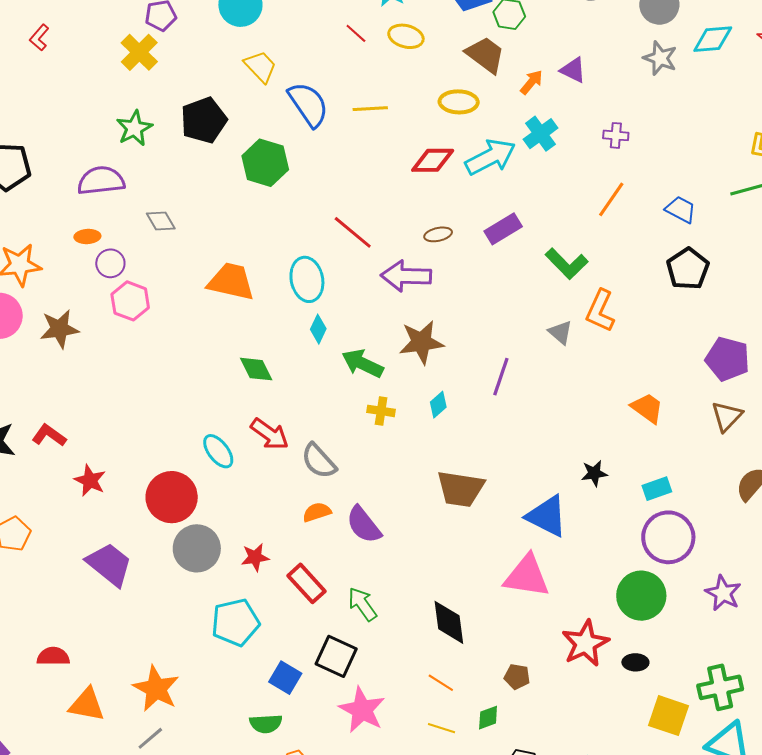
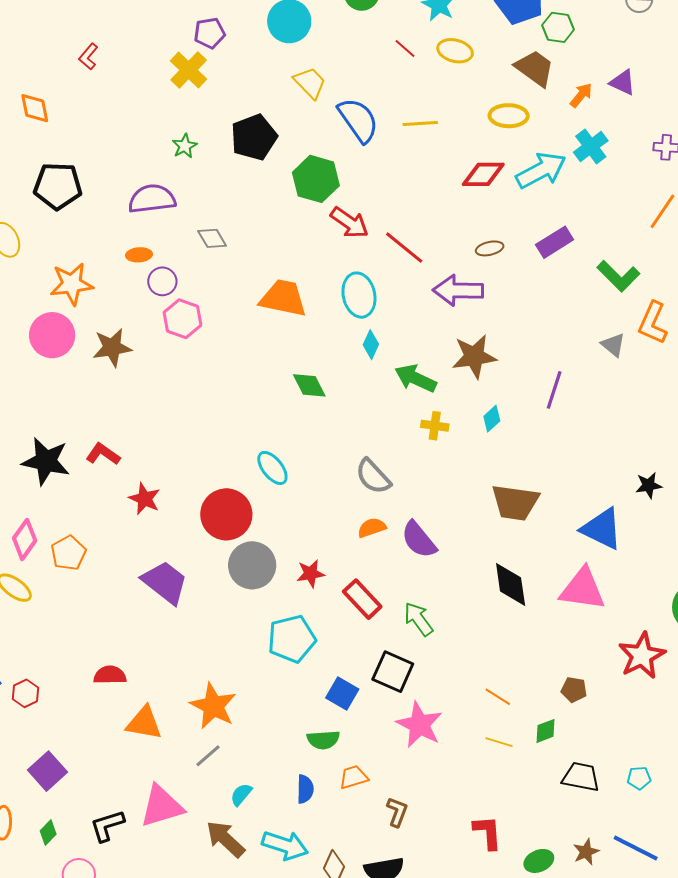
green star: (134, 128) -> (185, 146), size x0.7
red arrow: (270, 434) -> (350, 223), moved
black diamond: (449, 622) -> (511, 584), moved

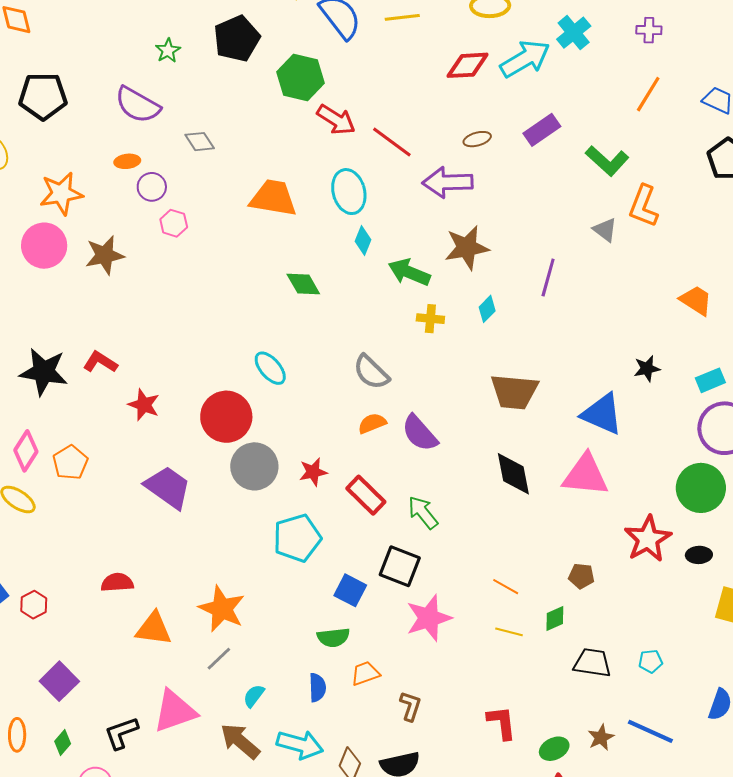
purple semicircle: (152, 199) -> (138, 105), turned -141
pink hexagon: (183, 319) -> (174, 223), size x0.7
pink star: (419, 725) -> (429, 618), turned 30

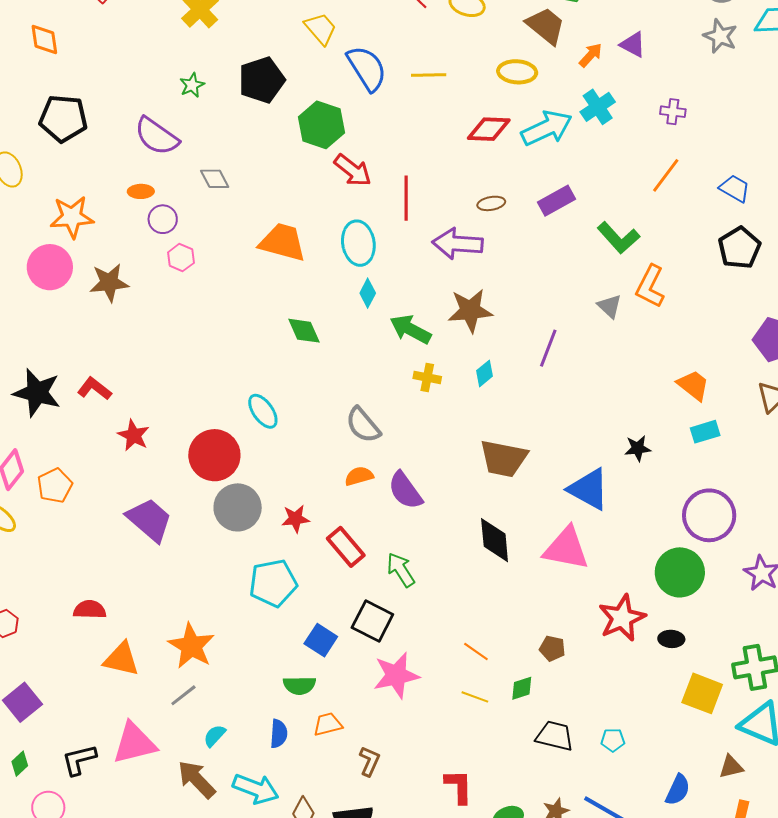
red line: (392, 142) -> (406, 198), turned 48
cyan rectangle: (710, 380) -> (705, 432), moved

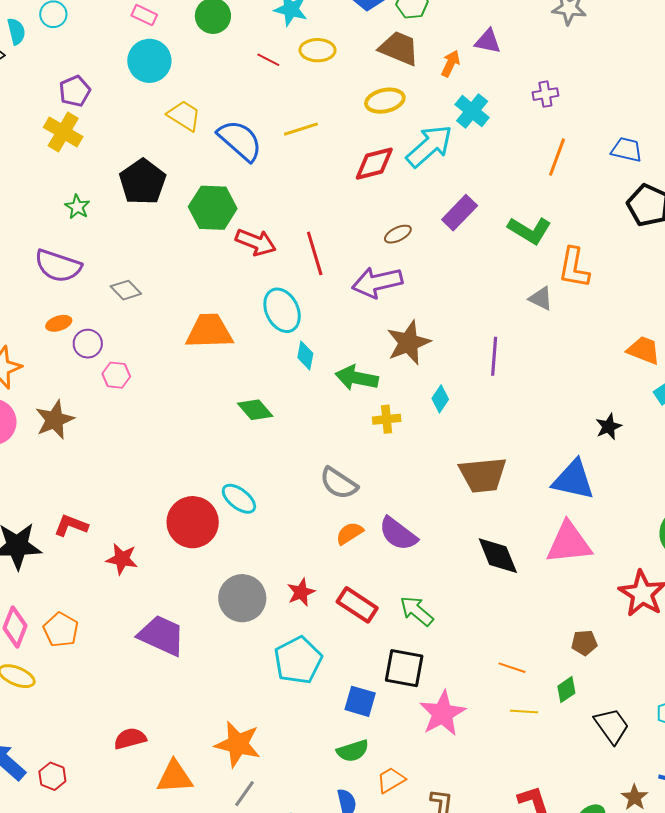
red circle: (214, 455) -> (193, 522), moved
black trapezoid: (555, 736) -> (612, 726), turned 57

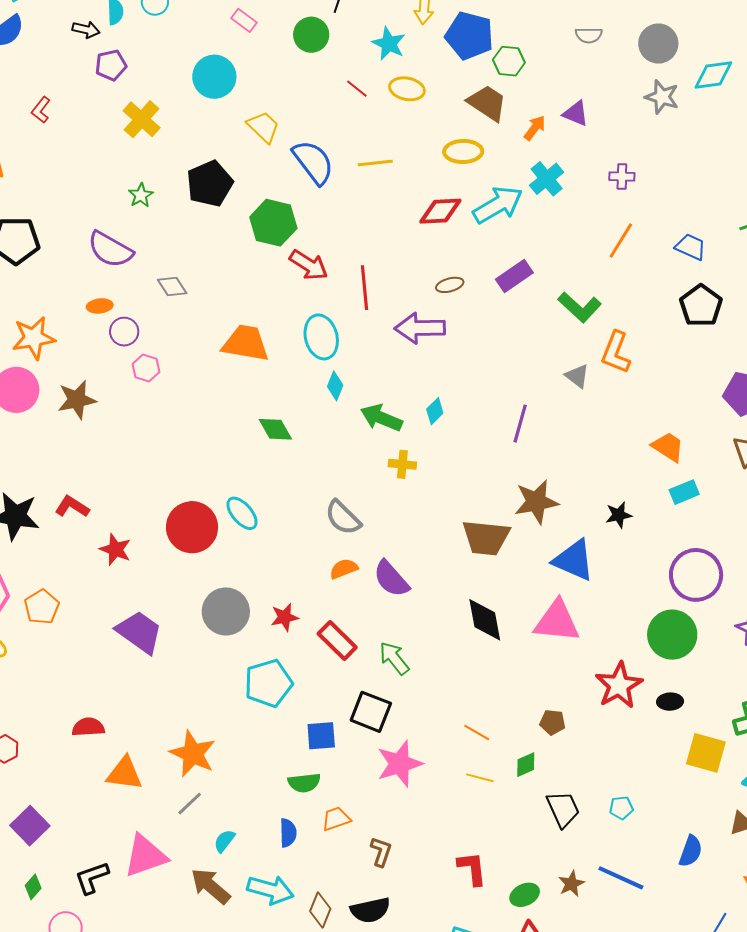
cyan circle: (149, 61) -> (214, 77), moved
purple pentagon: (75, 91) -> (111, 65), moved
brown star: (409, 343) -> (536, 502), moved
cyan diamond: (440, 399) -> (435, 411), moved
blue square: (360, 701) -> (321, 736), turned -32

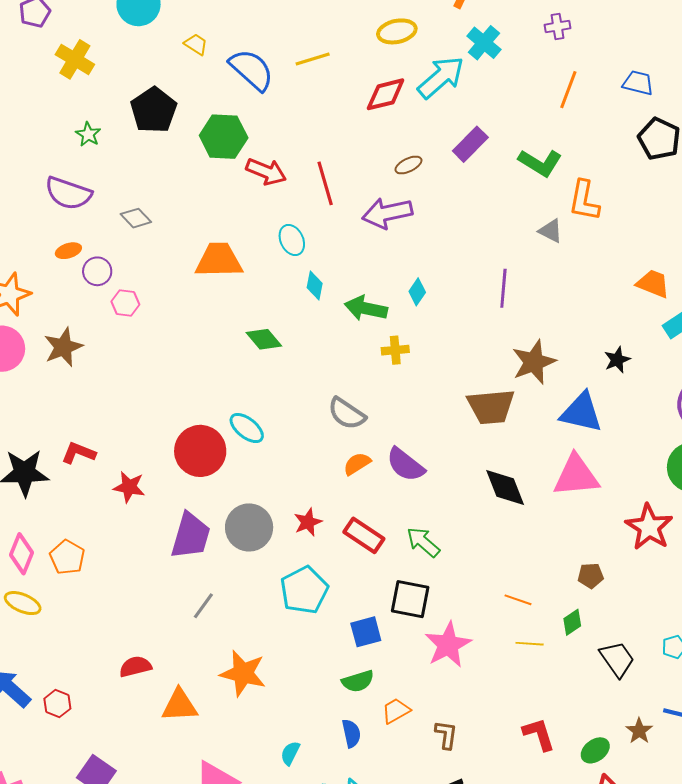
yellow trapezoid: (263, 127) -> (196, 44), size x0.7
cyan ellipse: (321, 337) -> (292, 240), size x0.7
purple trapezoid: (139, 632) -> (191, 536), moved, turned 81
gray line: (190, 804) -> (203, 606), moved

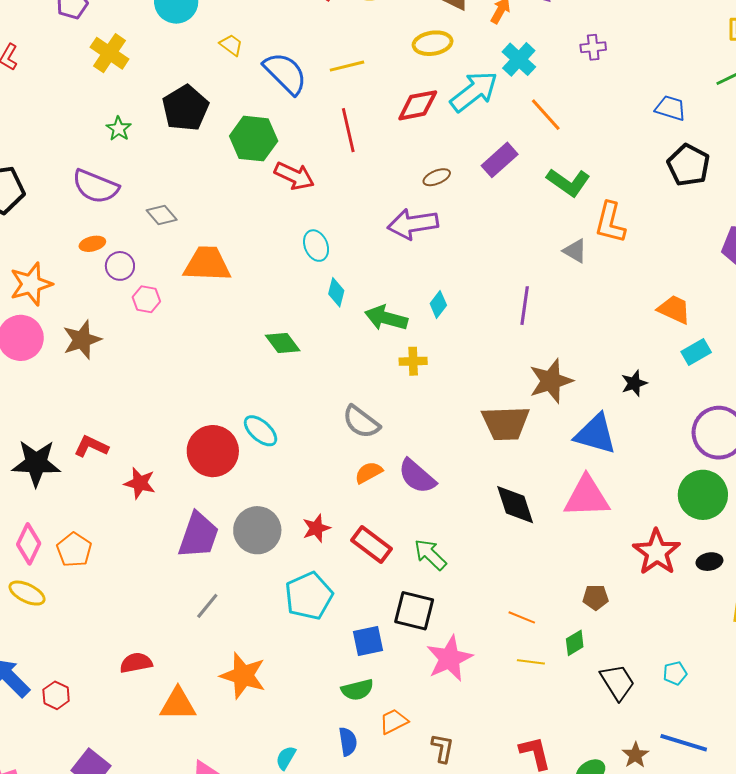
orange line: (568, 90) -> (546, 115), moved, turned -66
red line: (325, 183) -> (348, 130), moved
orange trapezoid: (219, 260) -> (207, 264), moved

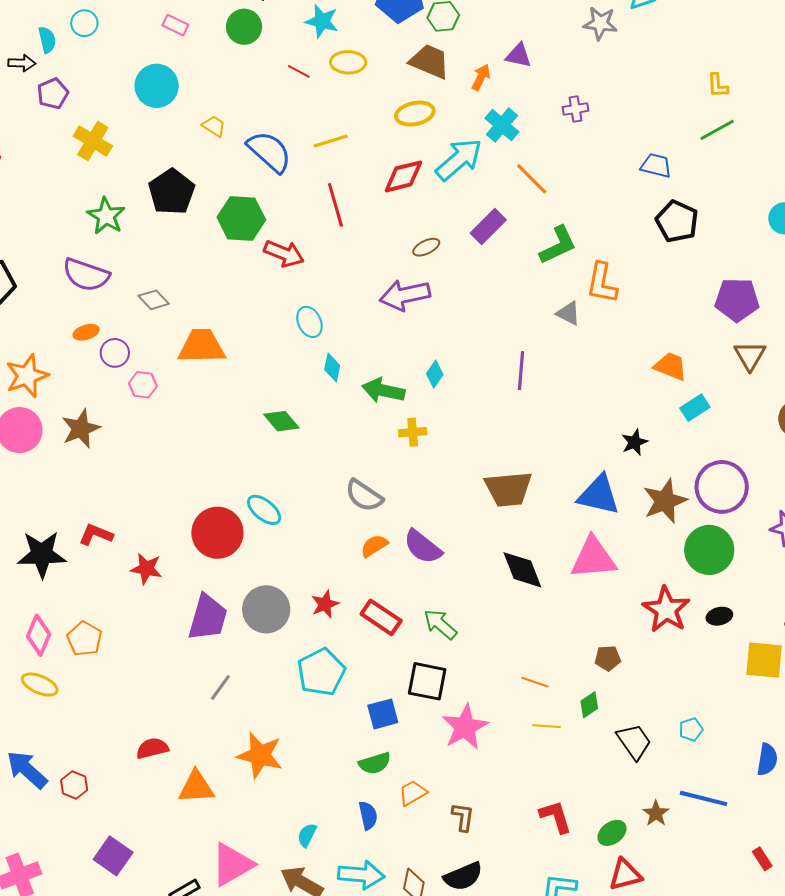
green star: (119, 129) -> (106, 216), size x1.5
green L-shape: (568, 182) -> (558, 245), turned -57
brown star: (551, 381) -> (665, 501), moved

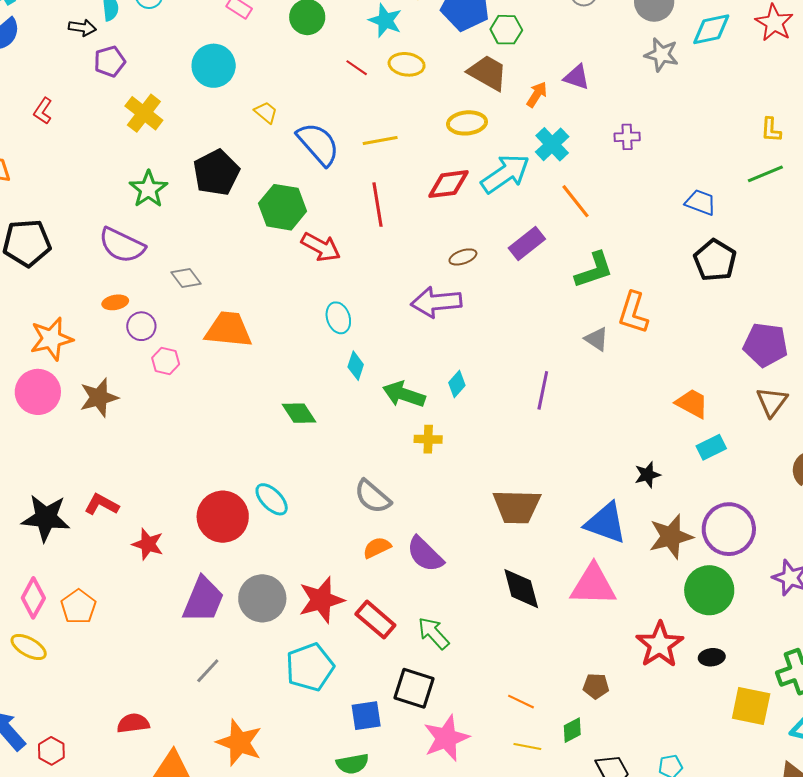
red star: (325, 604) -> (321, 600), size x1.6

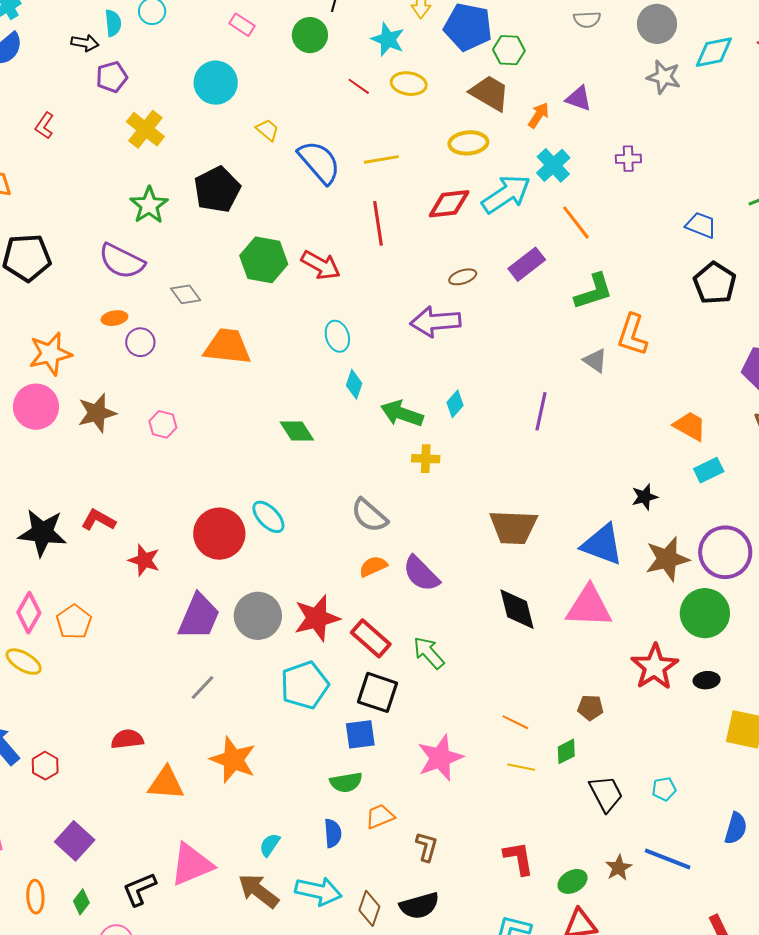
green hexagon: (283, 207) -> (264, 260), moved
pink hexagon: (166, 361) -> (163, 424), moved
black square: (414, 688) -> (377, 692), moved

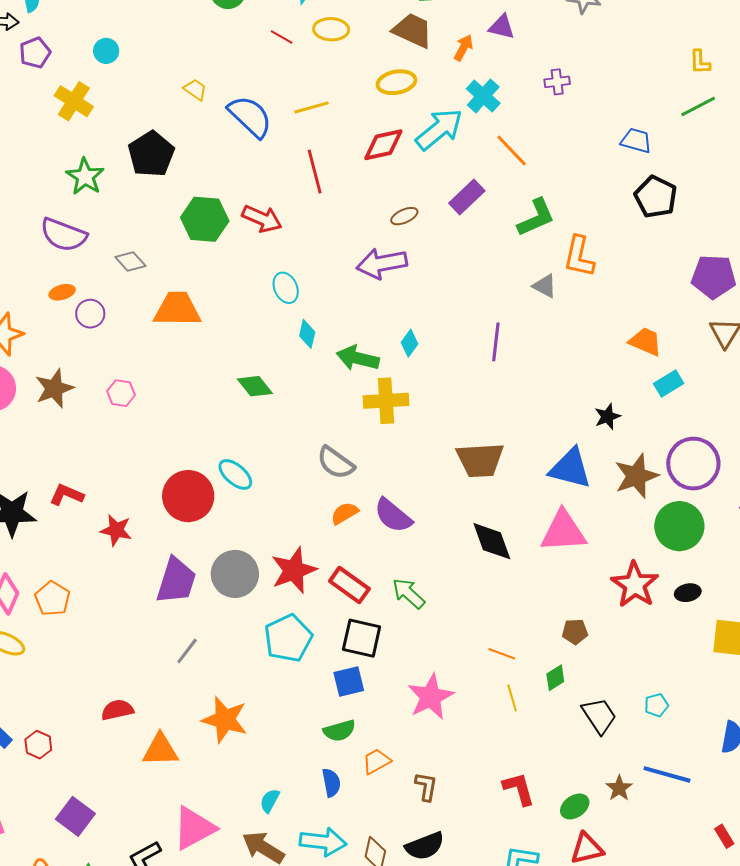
cyan circle: (216, 83) -> (106, 51), moved, size x0.6
yellow cross: (426, 459) -> (386, 401), size x1.6
yellow line: (521, 767) -> (512, 698), turned 68

